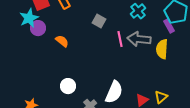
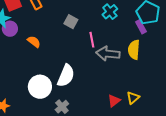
gray arrow: (139, 39) -> (108, 54), moved
white circle: (68, 86) -> (40, 87), size x1.5
white semicircle: (114, 92) -> (66, 76), moved

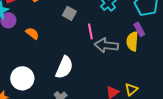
purple rectangle: (141, 27) -> (139, 29), moved
white circle: (40, 87) -> (22, 78), moved

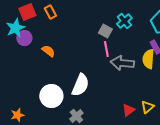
gray square: (69, 13) -> (105, 31), moved
white circle: (22, 78) -> (51, 96), moved

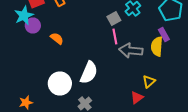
gray square: (105, 31) -> (114, 18), turned 32
yellow triangle: (147, 107) -> (149, 82), moved

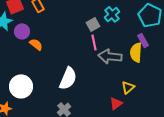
purple circle: (33, 26) -> (22, 31), moved
white circle: (60, 84) -> (21, 86), moved

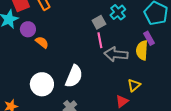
white circle: (21, 86) -> (42, 84), moved

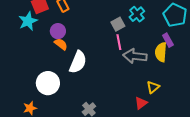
purple circle: (28, 29) -> (58, 31), moved
white semicircle: (74, 76) -> (78, 62), moved
white circle: (42, 84) -> (48, 83), moved

